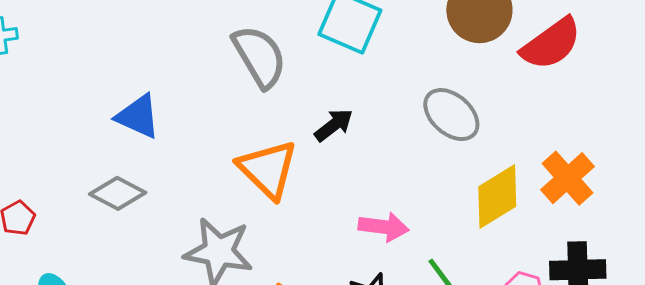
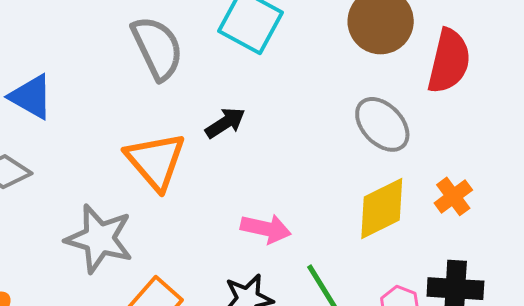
red semicircle: (551, 44) -> (449, 61), turned -46
gray ellipse: (451, 115) -> (382, 124), moved
orange cross: (567, 178) -> (453, 196), size x0.7

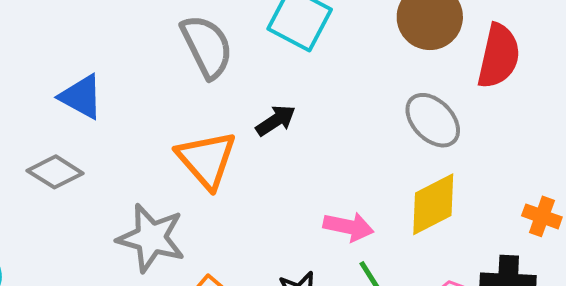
orange cross: (453, 196) -> (542, 216), moved, turned -33
pink arrow: (266, 229) -> (349, 227), moved

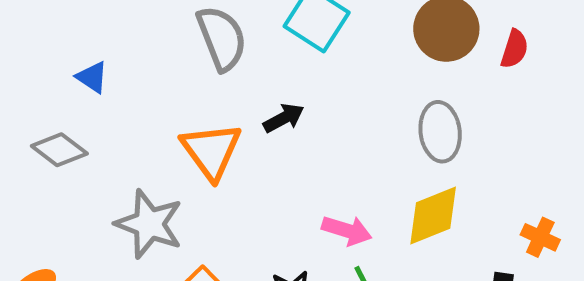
red semicircle: (499, 56) -> (514, 49), moved, size x0.6
blue triangle: (81, 97) -> (92, 77), size x0.7
gray ellipse: (433, 120) -> (440, 132), turned 32

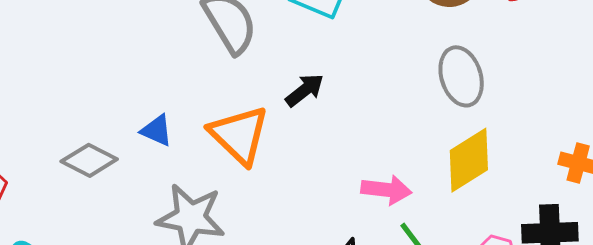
blue triangle: (92, 77) -> (157, 130), moved

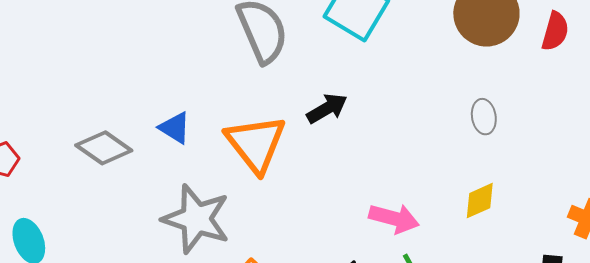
gray ellipse: (461, 76) -> (484, 117), size x0.6
yellow diamond: (469, 160) -> (480, 201), size x0.6

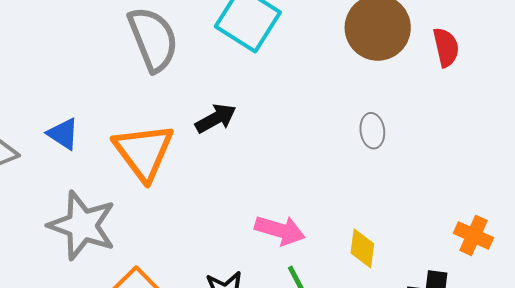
red semicircle: (555, 31) -> (446, 47), turned -30
yellow diamond: (480, 201) -> (362, 248), moved, turned -60

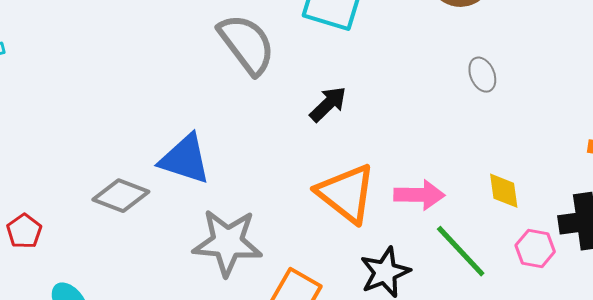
blue triangle: (63, 134) -> (185, 159), size x1.6
orange triangle: (144, 152) -> (346, 193), moved

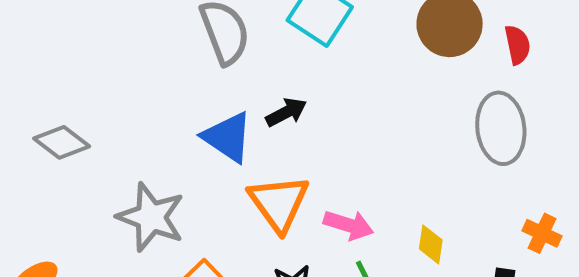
gray ellipse: (482, 75) -> (501, 128), moved, size x2.0
blue triangle: (185, 159) -> (228, 137), moved

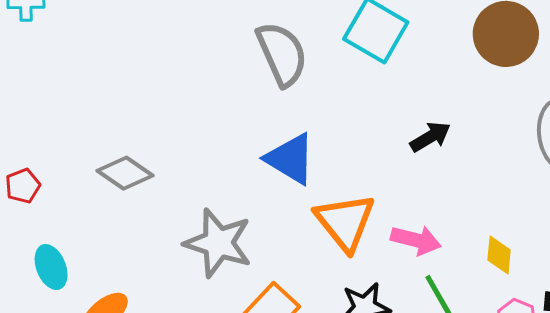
black arrow: (286, 112) -> (430, 137), moved

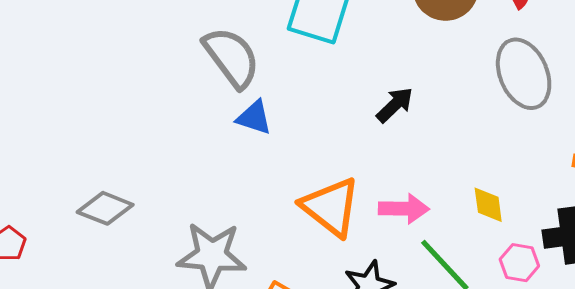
blue triangle: (290, 159) -> (254, 118), moved, size x0.7

